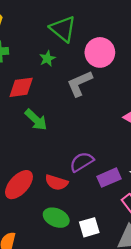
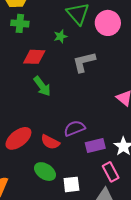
pink circle: (100, 52) -> (108, 23), moved

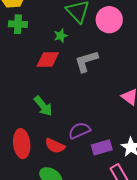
red diamond: (34, 57) -> (48, 59), moved
green arrow: (42, 86) -> (43, 106), moved
red ellipse: (18, 138) -> (22, 144), turned -56

